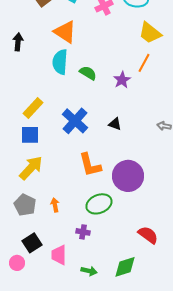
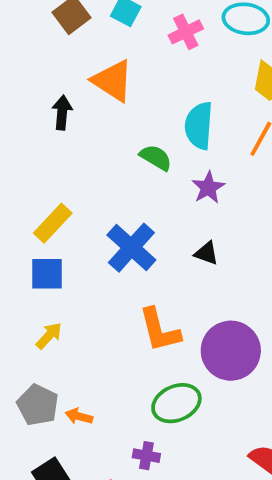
black arrow: (18, 42) -> (62, 113), moved
cyan semicircle: (60, 62) -> (199, 126), moved
purple star: (122, 80) -> (208, 188), moved
yellow arrow: (31, 168) -> (49, 336), size x0.6
orange arrow: (55, 205) -> (79, 416), moved, turned -64

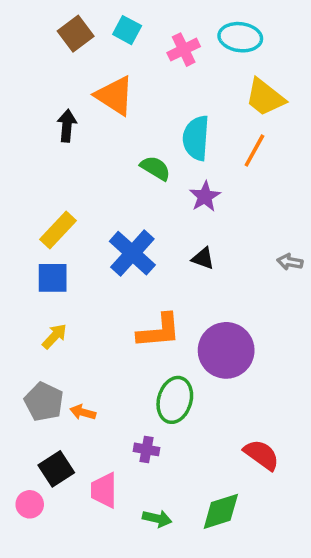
orange L-shape: (160, 330) -> (159, 331), turned -81
green ellipse: (176, 403) -> (175, 400), turned -51

